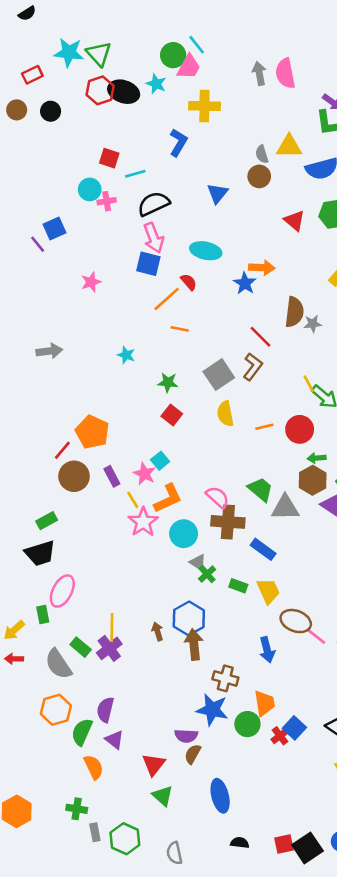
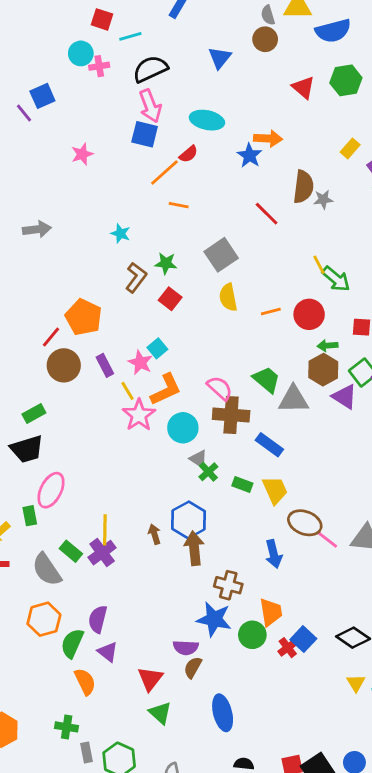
red semicircle: (189, 282) -> (189, 154), turned 90
brown L-shape: (253, 367) -> (136, 277), moved

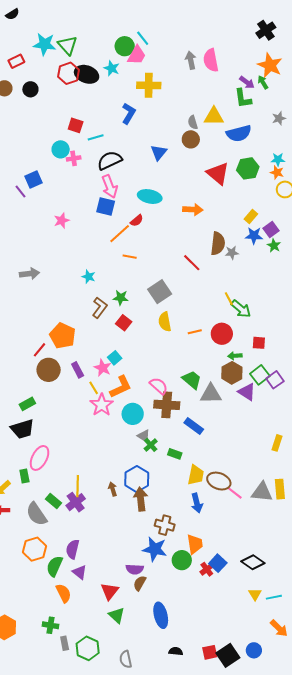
red triangle: (303, 87) -> (218, 173), size x1.4
blue star: (250, 156) -> (254, 236), moved, turned -30
yellow trapezoid: (275, 490) -> (196, 475), moved, turned 35

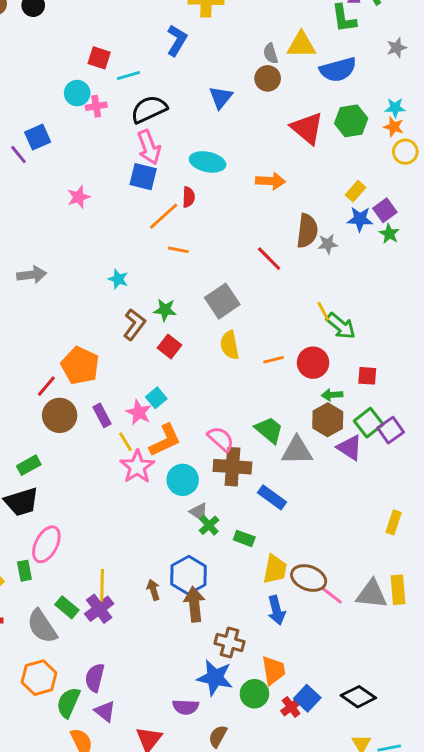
red semicircle: (137, 221) -> (188, 197), turned -48
brown semicircle: (140, 583) -> (218, 736), moved

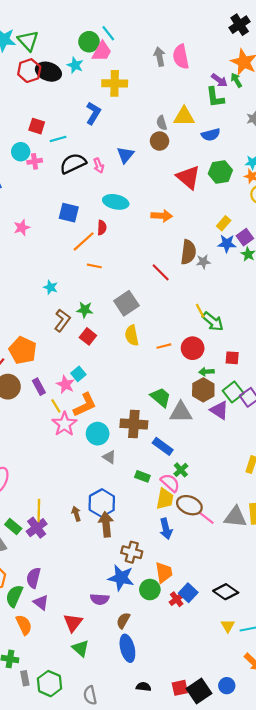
blue semicircle: (338, 70) -> (211, 135), size x0.7
pink arrow: (149, 147) -> (99, 166), moved, size x0.6
pink semicircle: (221, 439) -> (170, 483), moved
green cross: (209, 525) -> (181, 470), moved

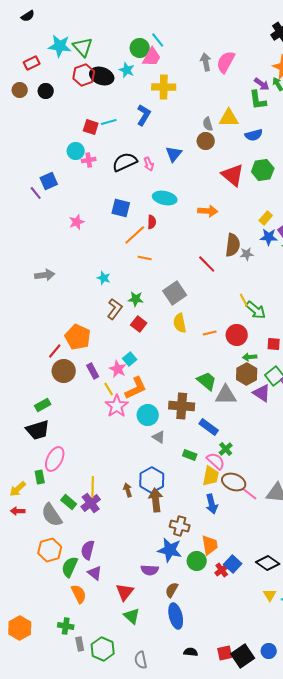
pink semicircle: (181, 57) -> (226, 62), turned 40
cyan line: (58, 139) -> (109, 122), moved

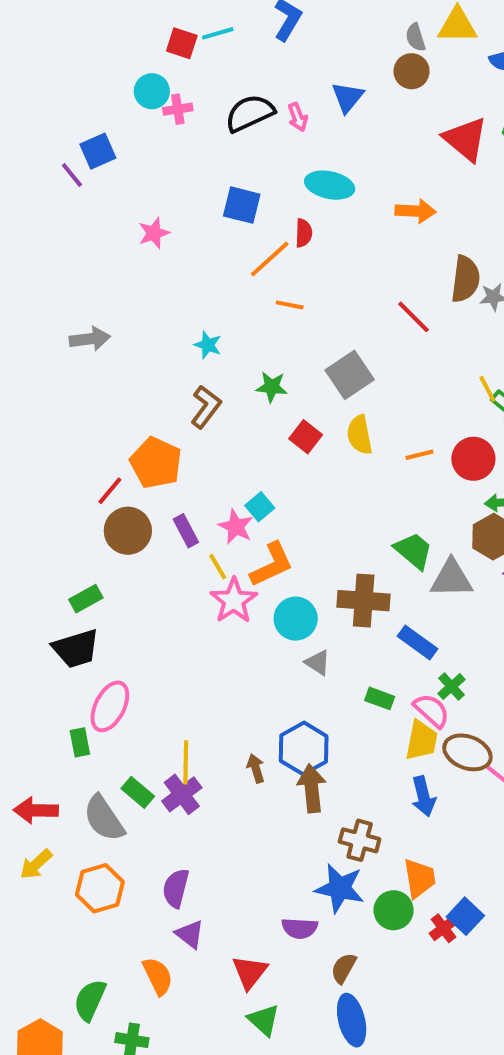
brown L-shape: (115, 309) -> (206, 407), moved
red square: (139, 324) -> (306, 437), moved
yellow arrow: (18, 489) -> (36, 864), moved
red arrow: (18, 511) -> (36, 810), size x1.5
green semicircle: (70, 567) -> (90, 1000), moved

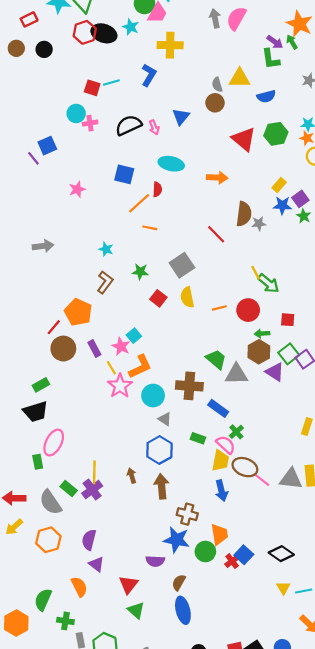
blue hexagon: (304, 748) -> (159, 450), moved

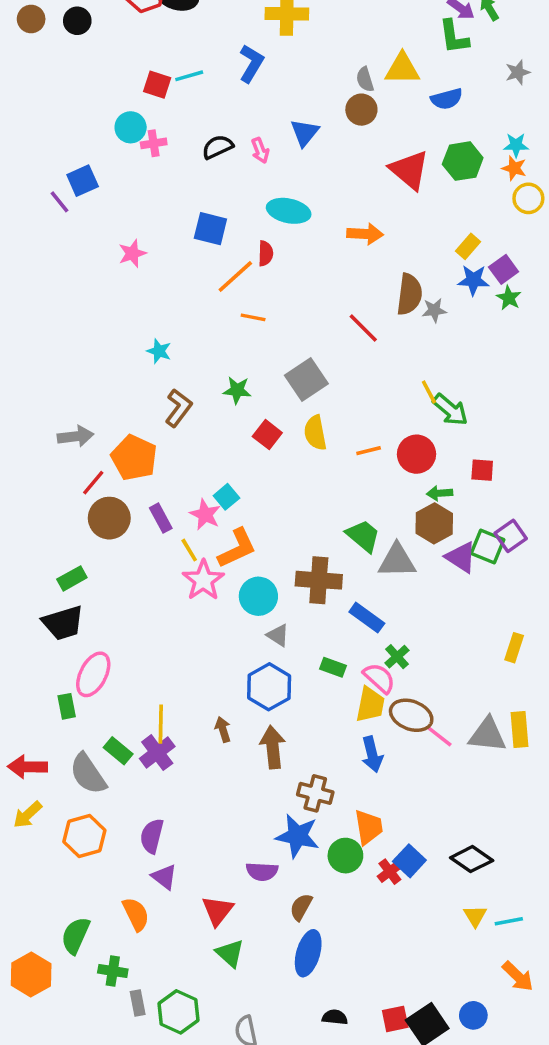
black semicircle: (128, 125) -> (218, 147), size x0.7
gray arrow: (43, 246) -> (75, 436), moved
cyan star: (106, 249) -> (159, 351), moved
green square: (289, 354) -> (488, 546), moved, turned -30
blue ellipse: (183, 610) -> (308, 953), turned 30

